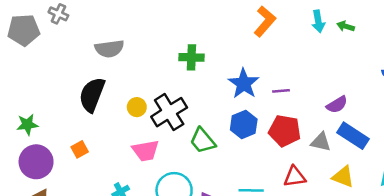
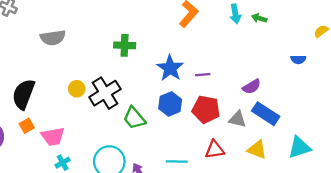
black semicircle: (92, 95) -> (24, 94), moved
pink trapezoid: (145, 151) -> (53, 137), moved

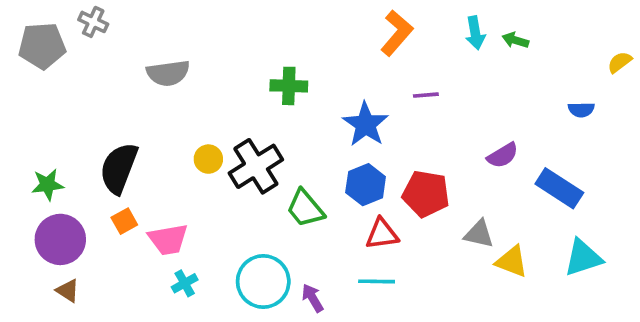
purple line: (203, 75) -> (426, 95), moved
blue rectangle: (266, 114) -> (559, 188), moved
gray triangle: (237, 119) -> (479, 234), moved
red triangle: (215, 150) -> (382, 234), moved

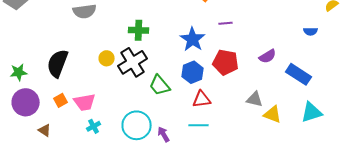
green cross: (289, 86) -> (139, 30), moved
red pentagon: (426, 194) -> (226, 62), moved
orange square: (124, 221) -> (61, 100), moved
brown triangle: (68, 291) -> (45, 130), moved

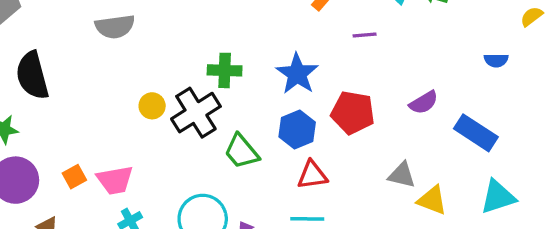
purple line: (226, 23) -> (365, 35), moved
green cross: (139, 30) -> (225, 70), moved
black semicircle: (58, 63) -> (32, 75), moved, turned -36

